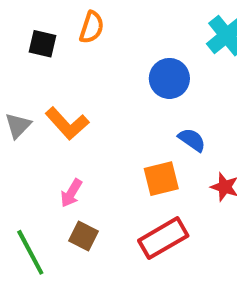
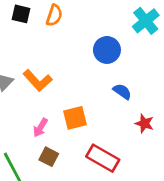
black square: (43, 44) -> (21, 14), moved
orange square: (161, 179) -> (75, 118), moved
red rectangle: (163, 238) -> (103, 158), turned 60

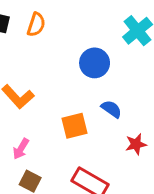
orange square: (75, 118) -> (75, 126), moved
red star: (144, 123) -> (136, 144), turned -30

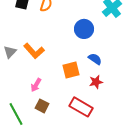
red star: (136, 144) -> (96, 82), moved

